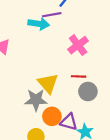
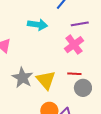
purple line: (52, 15) -> (80, 24), moved
gray star: (36, 100) -> (22, 78), moved, turned 30

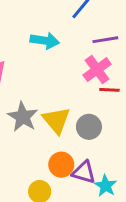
red line: (74, 74) -> (109, 90), moved
gray circle: (83, 88) -> (89, 127), moved

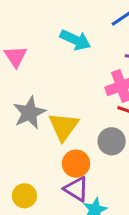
gray circle: (89, 127) -> (112, 141), moved
orange circle: (61, 165) -> (76, 164), moved

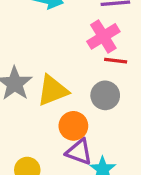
yellow triangle: (63, 127) -> (53, 90), turned 44

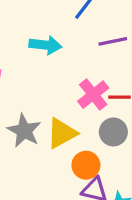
pink cross: (103, 36) -> (93, 95), moved

